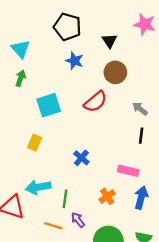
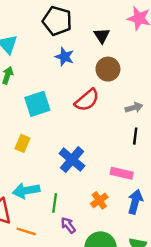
gray arrow: (140, 109) -> (134, 108), turned 126
blue cross: (81, 158) -> (72, 160), size x1.5
orange line: (53, 226) -> (26, 231), moved

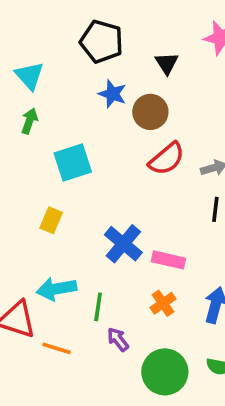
brown circle: (108, 69) -> (150, 112), moved
red semicircle: (87, 100) -> (167, 159), moved
pink rectangle: (122, 173) -> (168, 260), moved

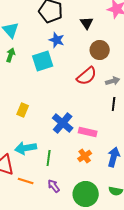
brown circle: (150, 112) -> (100, 50), moved
cyan square: (73, 162) -> (43, 61), moved
purple arrow: (118, 339) -> (54, 186), moved

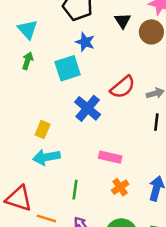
brown circle: (100, 50) -> (151, 32), moved
blue cross: (63, 123) -> (88, 108), moved
pink rectangle: (88, 132) -> (110, 157), moved
cyan arrow: (26, 148) -> (46, 157), moved

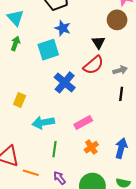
black triangle: (123, 21) -> (99, 42), moved
yellow rectangle: (43, 130) -> (20, 100), moved
cyan arrow: (46, 157) -> (43, 122), moved
pink rectangle: (110, 157) -> (83, 122), turned -42

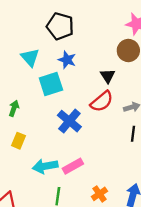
cyan triangle: (15, 18) -> (30, 57), moved
green arrow: (15, 43) -> (14, 108), moved
pink rectangle: (83, 122) -> (73, 166), moved

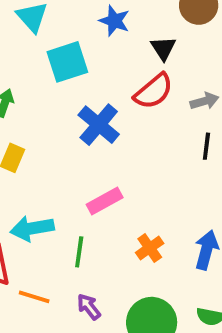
blue star: (67, 60) -> (114, 21), moved
cyan arrow: (45, 166) -> (32, 228), moved

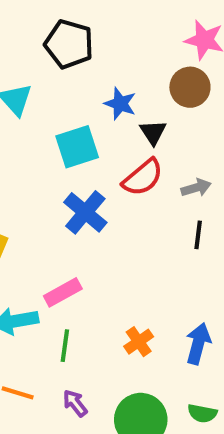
blue star: (114, 21) -> (120, 104), moved
cyan square: (67, 62) -> (77, 147), moved
pink rectangle: (105, 201) -> (63, 292), moved

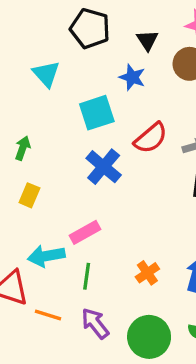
black triangle: (153, 132) -> (147, 40), moved
purple arrow: (75, 403) -> (95, 323), size x1.4

